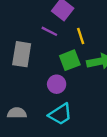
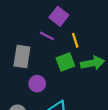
purple circle: (57, 84) -> (37, 84), moved

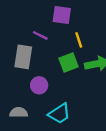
purple square: (59, 16) -> (62, 15), turned -30
purple line: (47, 36) -> (40, 35), moved

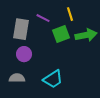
purple line: (40, 35) -> (43, 18), moved
purple circle: (39, 85) -> (24, 54), moved

